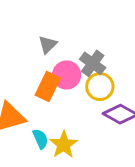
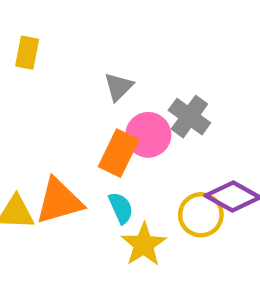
yellow circle: (100, 87) -> (201, 215), moved
cyan semicircle: (40, 139) -> (121, 208), moved

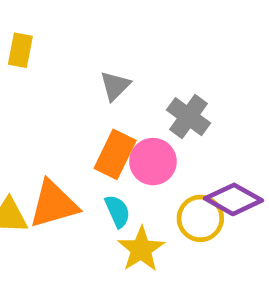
pink circle: (148, 135) -> (153, 162), moved

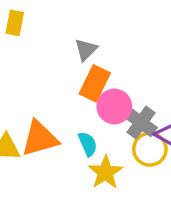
gray cross: (189, 117) -> (141, 123), moved
orange rectangle: (115, 154) -> (95, 83), moved

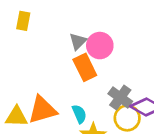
orange rectangle: (95, 83) -> (85, 67), turned -52
pink circle: (114, 107) -> (100, 46), moved

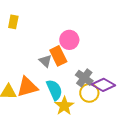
gray triangle: (78, 41) -> (45, 61), moved, turned -32
cyan semicircle: (79, 114) -> (54, 90), size x1.5

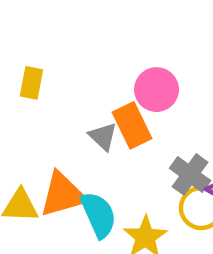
yellow rectangle: (13, 22) -> (31, 83), moved
cyan semicircle: (54, 90) -> (98, 215), moved

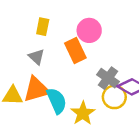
yellow rectangle: (31, 83) -> (43, 27), moved
gray triangle: (103, 136) -> (36, 57), moved

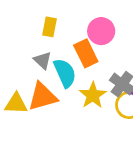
cyan semicircle: (57, 101) -> (65, 73), moved
yellow star: (83, 113) -> (93, 95), moved

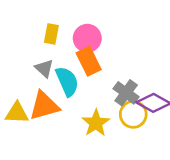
pink circle: (101, 31) -> (87, 38), moved
yellow star: (93, 95) -> (96, 123), moved

